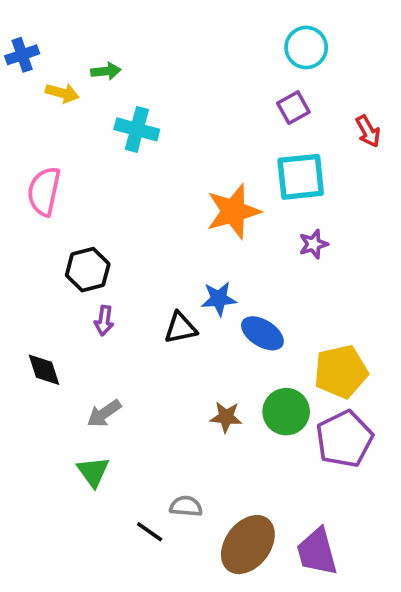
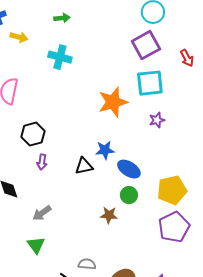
green arrow: (106, 71) -> (62, 18), moved
purple square: (293, 108) -> (146, 45), size x1.6
green circle: (286, 412) -> (129, 195), moved, size x0.7

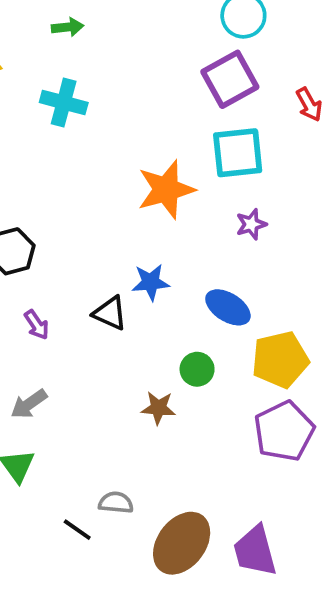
purple arrow: (42, 162) -> (37, 325), moved, turned -42
black triangle: (84, 166) -> (110, 313), turned 36
blue ellipse: (129, 169) -> (228, 307), moved

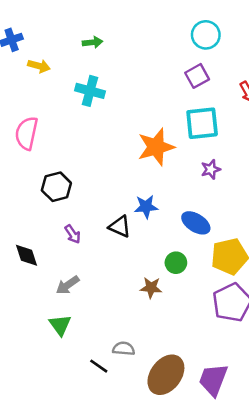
purple square: (230, 79) -> (197, 76), size x0.7
purple trapezoid: (255, 551) -> (213, 380), turned 36

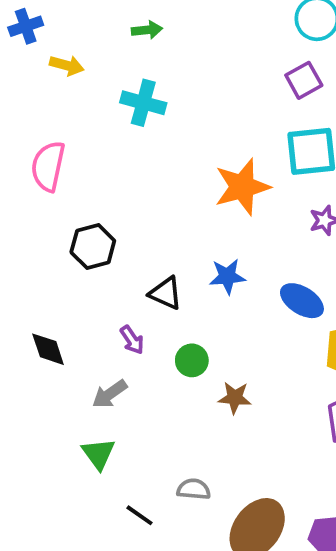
black triangle: (120, 227) -> (166, 293), moved
purple arrow: (73, 234) -> (132, 340), moved
green circle: (176, 263) -> (192, 360), moved
black line: (99, 366) -> (140, 515), moved

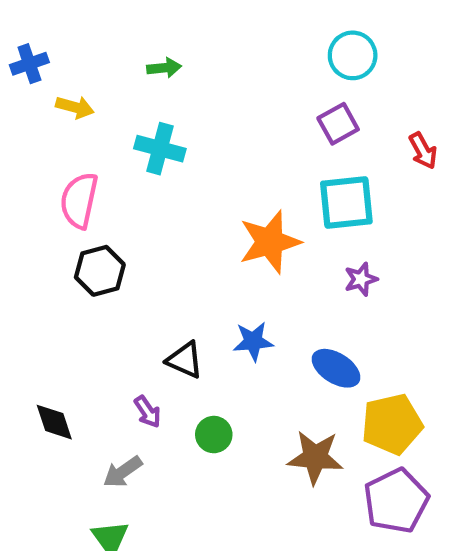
pink semicircle: (48, 166) -> (79, 200), moved
black hexagon: (93, 247) -> (100, 271), moved
brown star: (235, 398) -> (315, 457), moved, size x1.5

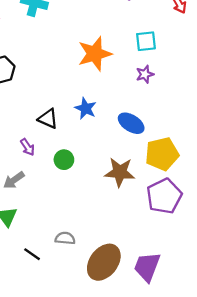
cyan square: (346, 202) -> (146, 41), moved, size x0.7
blue star: (253, 341) -> (86, 108), turned 30

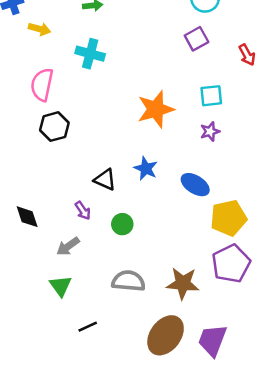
brown star: (120, 172) -> (183, 283), moved
gray semicircle: (65, 238) -> (128, 281), moved, size x1.5
black line: (32, 254) -> (88, 327), turned -60

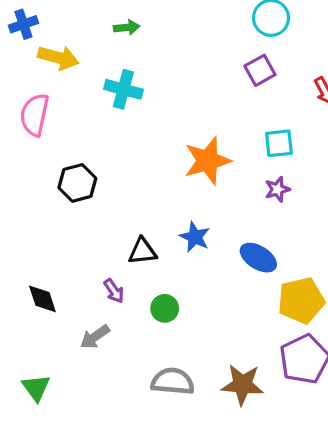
yellow arrow: (40, 29) -> (58, 58), size x1.4
pink semicircle: (42, 85) -> (35, 115), moved
black triangle: (105, 180) -> (142, 251), turned -30
green triangle: (61, 286) -> (36, 388), moved

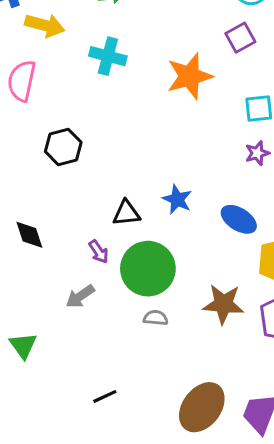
orange star: (208, 161) -> (189, 76), moved
black diamond: (42, 299) -> (29, 235), moved
green circle: (165, 308) -> (148, 269), size x2.0
gray semicircle: (173, 381) -> (156, 318), moved, size x0.6
brown star: (242, 385) -> (223, 304), moved

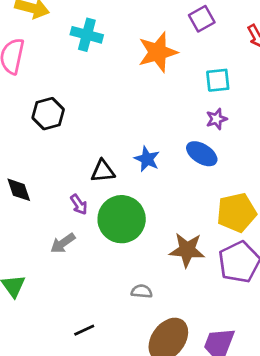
blue ellipse: (239, 219) -> (202, 154), moved
gray semicircle: (156, 318) -> (142, 291), moved

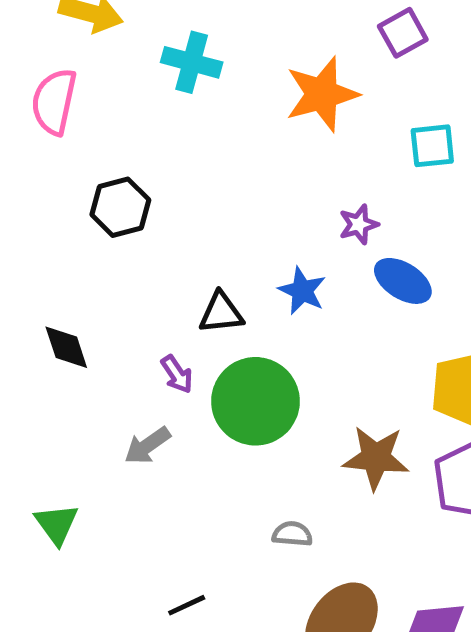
purple star: (216, 119) -> (359, 224), moved

